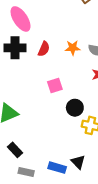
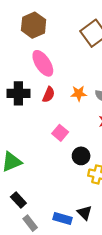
pink ellipse: (21, 19) -> (43, 63), moved
pink square: (55, 86) -> (60, 133), turned -32
gray rectangle: (26, 172) -> (30, 223), turned 40

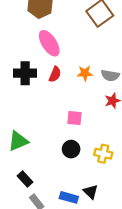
pink square: (60, 133) -> (75, 118), moved, turned -35
black circle: (81, 156) -> (71, 149), moved

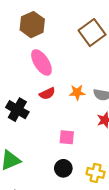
black cross: (25, 73) -> (17, 110), moved, turned 30
red semicircle: (55, 74) -> (47, 94), turned 42

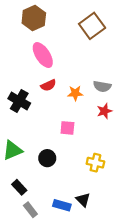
orange star: (77, 92) -> (75, 93), moved
black circle: (63, 168) -> (47, 158), moved

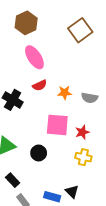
gray semicircle: (102, 86) -> (90, 98), moved
red star: (104, 111) -> (82, 132), moved
pink square: (67, 128) -> (57, 125), size x1.6

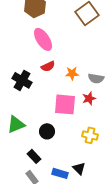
red star: (82, 132) -> (89, 98), moved
black rectangle: (13, 180) -> (34, 156), moved

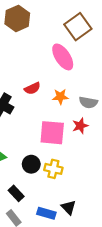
pink ellipse: (43, 39) -> (63, 57), moved
yellow cross: (90, 135) -> (53, 169), moved

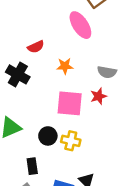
red semicircle: (32, 88) -> (36, 47), moved
orange star: (60, 97) -> (65, 66), moved
black rectangle: (16, 193) -> (32, 166), turned 35

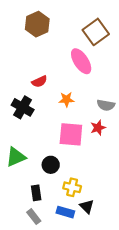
yellow cross: (71, 141) -> (72, 187), moved

